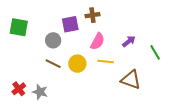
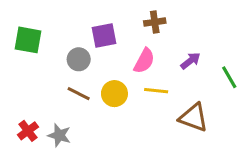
brown cross: (92, 15) -> (155, 22), moved

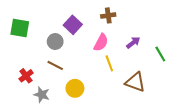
purple square: (104, 35) -> (73, 25), turned -36
yellow line: (156, 91) -> (109, 63), turned 63
yellow circle: (114, 94) -> (75, 88), moved
red cross: (28, 131) -> (26, 76), moved

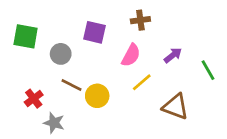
purple square: (73, 25) -> (94, 32), turned -30
gray circle: (55, 42) -> (61, 54), moved
yellow line: (109, 63) -> (142, 82), turned 70
yellow circle: (75, 88) -> (97, 96), moved

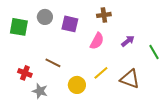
gray circle: (61, 54) -> (45, 17), moved
yellow line: (142, 82) -> (101, 73), moved
yellow circle: (97, 96) -> (77, 85), moved
red cross: (34, 99) -> (25, 73), turned -32

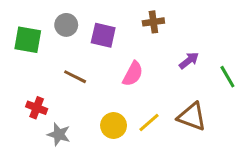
pink semicircle: (97, 41) -> (133, 74), moved
brown line: (53, 63) -> (75, 77), moved
yellow line: (101, 73) -> (149, 123), moved

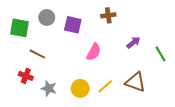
brown line: (75, 77) -> (37, 54), moved
gray star: (59, 134) -> (49, 88), moved

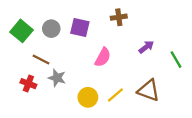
gray circle: (47, 17) -> (51, 29), moved
green square: (20, 28) -> (21, 31), turned 30
gray star: (49, 88) -> (57, 78), moved

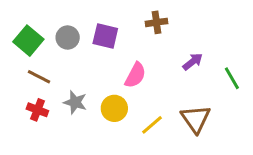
brown line: (41, 60) -> (39, 77), moved
brown triangle: (149, 90) -> (196, 119), turned 35
yellow circle: (88, 97) -> (114, 108), moved

